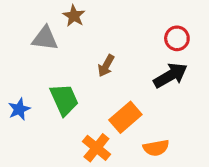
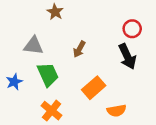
gray triangle: (45, 38) -> (33, 46), moved
black arrow: (171, 75) -> (127, 56), turned 95
orange cross: (96, 148) -> (52, 111), moved

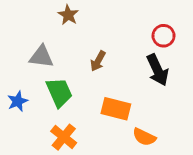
orange rectangle: (94, 88) -> (116, 109), turned 55
orange semicircle: (117, 111) -> (144, 137), turned 36

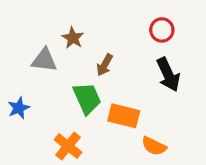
brown star: (68, 15) -> (73, 38), moved
red circle: (164, 36) -> (162, 30), moved
green trapezoid: (59, 92) -> (87, 98), moved

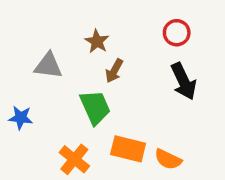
brown star: (73, 38) -> (97, 41), moved
blue star: (19, 108) -> (21, 118), turned 30
orange rectangle: (124, 116) -> (128, 149), moved

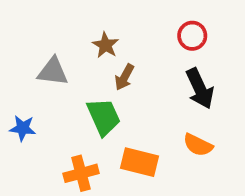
orange cross: (74, 159) -> (81, 173), turned 36
orange semicircle: (168, 159) -> (198, 145), moved

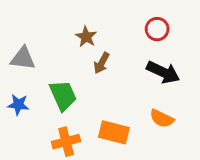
gray triangle: (53, 72) -> (23, 58), moved
black arrow: (200, 88) -> (163, 72), turned -40
green trapezoid: (104, 117) -> (63, 95), moved

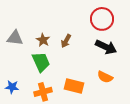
red circle: (157, 29) -> (102, 19), size x1.5
brown star: (86, 37) -> (43, 40), moved
blue star: (18, 105) -> (12, 87), moved

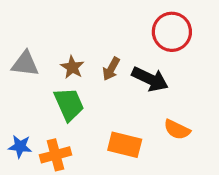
black arrow: (106, 47) -> (150, 79), moved
orange cross: (43, 92) -> (56, 155), moved

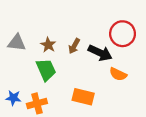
red circle: (172, 32) -> (123, 34), moved
orange semicircle: (177, 130) -> (118, 74), moved

